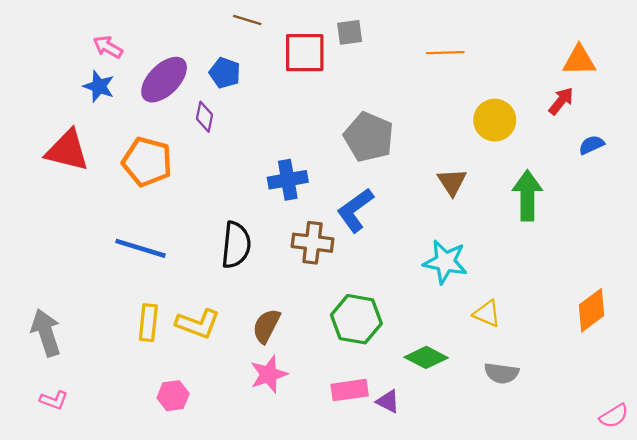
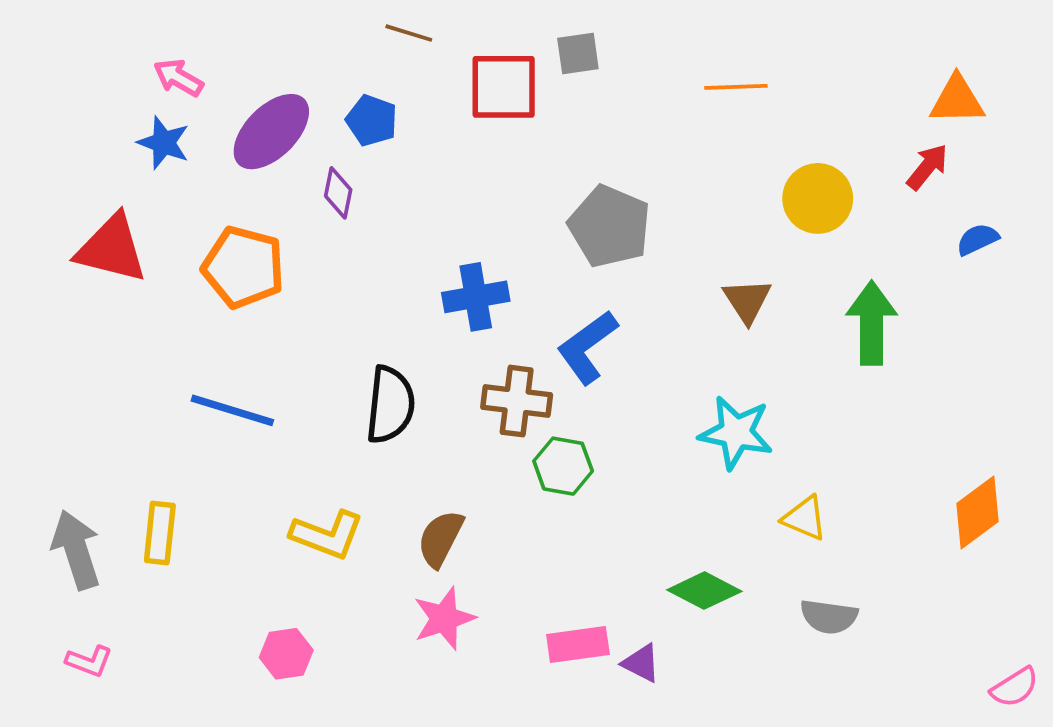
green hexagon: (356, 319) -> (563, 466), moved, size x0.7
yellow rectangle: (148, 323) -> (160, 533), moved

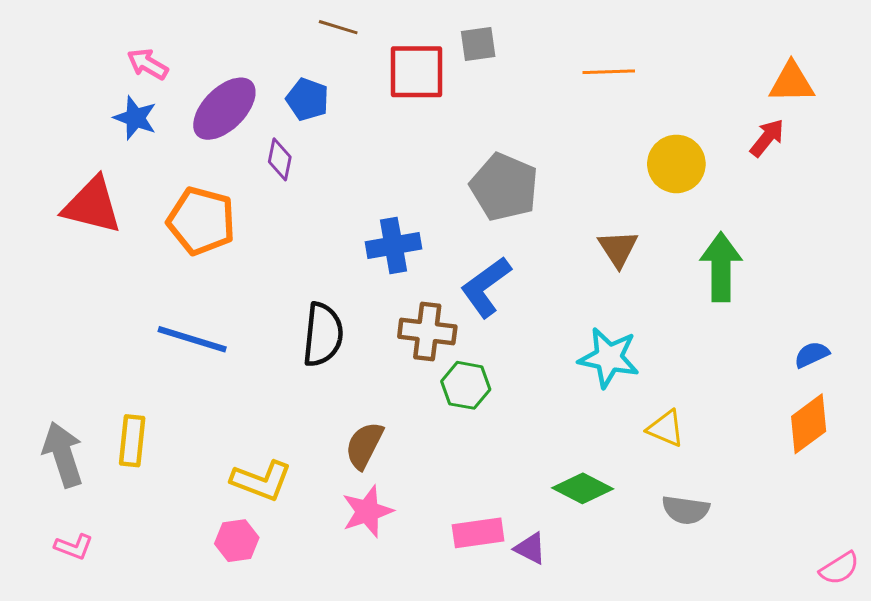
blue semicircle: (978, 239) -> (812, 355), moved
yellow L-shape: (327, 535) -> (261, 481), moved

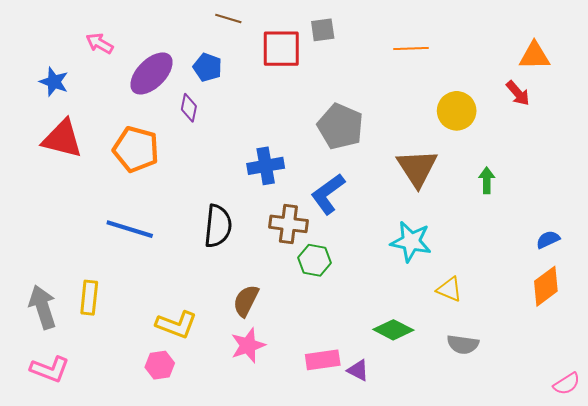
blue star: (135, 118) -> (54, 82), moved
red arrow: (767, 138) -> (518, 93), turned 100
brown triangle: (618, 249) -> (417, 168), size x1.5
green arrow: (721, 267) -> (487, 180), size x0.6
pink L-shape: (74, 547) -> (50, 369), size x1.5

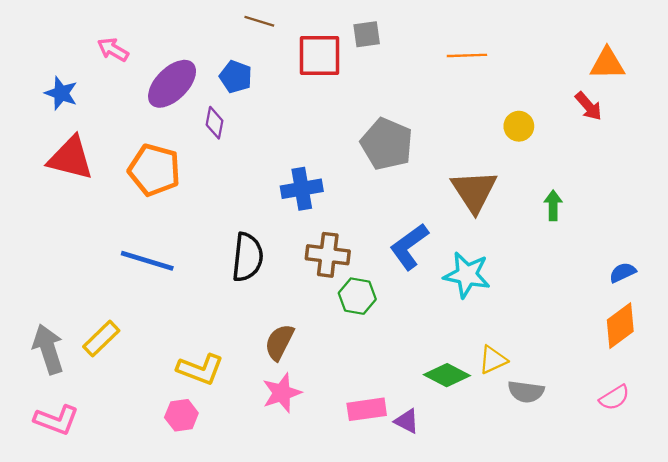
yellow circle: (457, 111) -> (519, 126), size x0.7
blue L-shape: (328, 194) -> (409, 247), moved
yellow triangle: (449, 289) -> (493, 360), moved, turned -48
yellow rectangle: (89, 298) -> (101, 339), turned 40
pink semicircle: (567, 384) -> (614, 398), moved

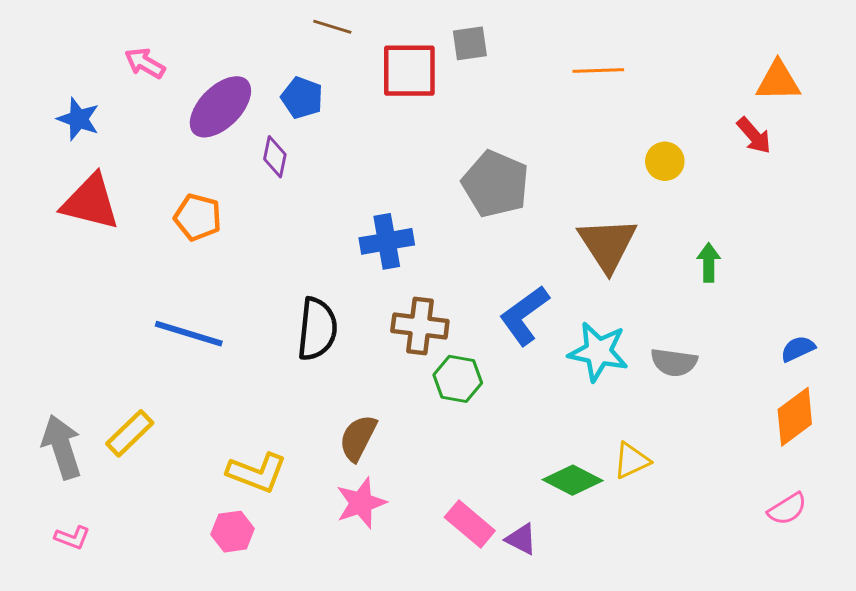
orange pentagon: (154, 170) -> (198, 217), size x0.7
gray semicircle: (526, 392) -> (674, 362), moved
pink rectangle: (367, 409) -> (470, 524), turned 48
pink L-shape: (56, 420) -> (72, 538), size x0.6

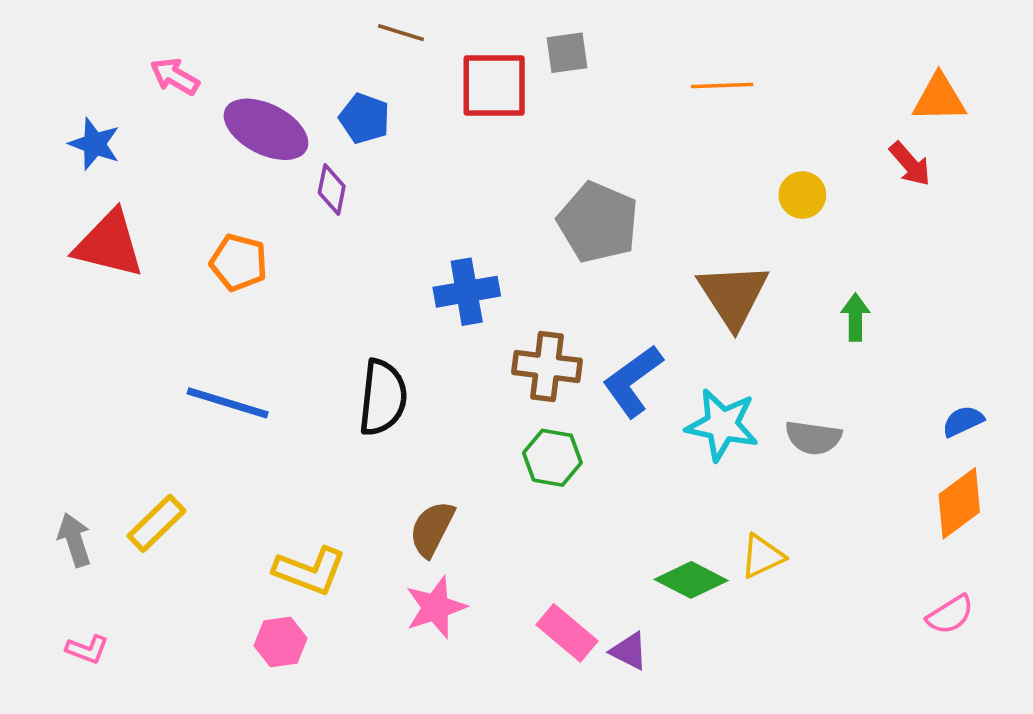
purple ellipse: (220, 107) -> (266, 129), turned 72
brown cross: (420, 326) -> (547, 366), moved
gray arrow: (62, 447) -> (74, 540), size x0.7

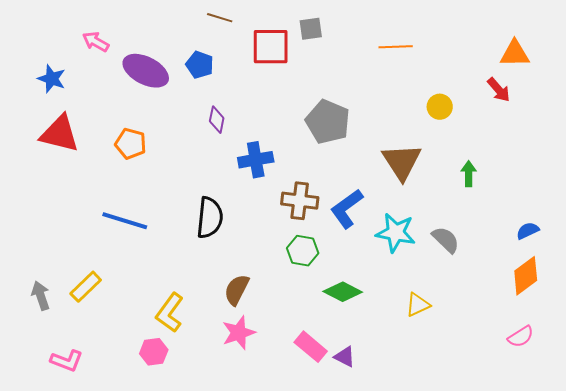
purple diamond: (332, 189) -> (217, 120), moved
gray semicircle: (813, 438) -> (446, 240), turned -144
yellow L-shape: (310, 571) -> (170, 313), turned 105
green diamond: (691, 580) -> (343, 292), moved
pink L-shape: (87, 649) -> (67, 361), moved, size x1.4

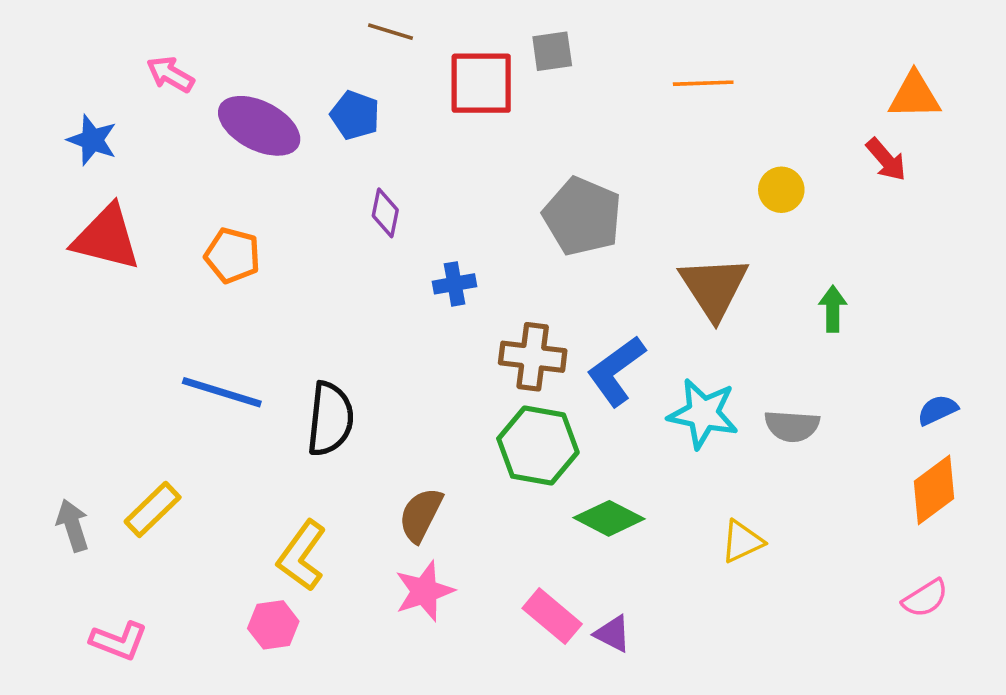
blue cross: (256, 160) -> (454, 284), size x0.7
black semicircle: (210, 218) -> (330, 419), moved
gray semicircle: (446, 240) -> (792, 426), turned 140
green hexagon: (303, 251) -> (538, 446), size x1.4

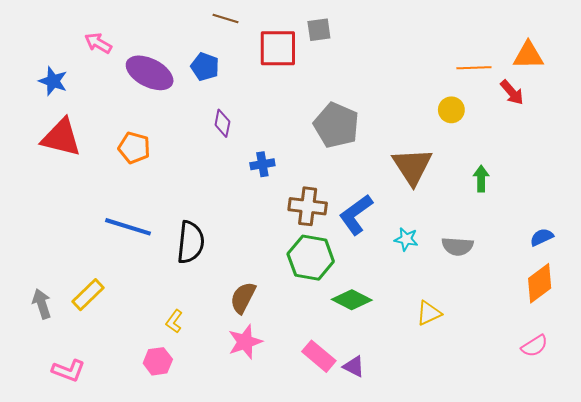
orange line: (703, 83) -> (474, 68), moved
cyan star: (703, 414) -> (406, 239), size x0.6
yellow L-shape: (302, 556) -> (174, 321), size x0.6

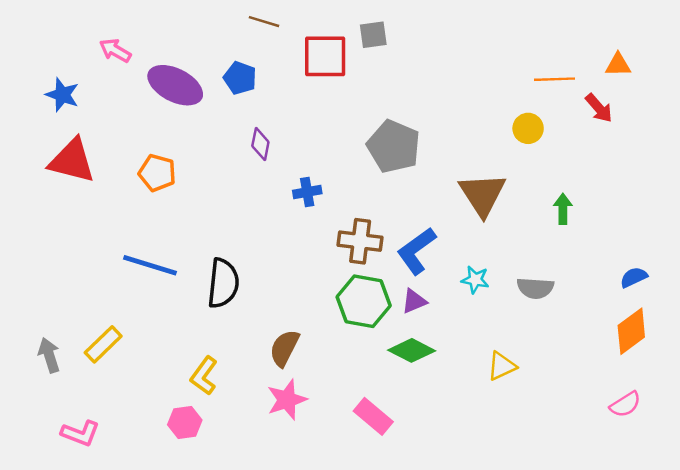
orange triangle: (528, 55) -> (618, 65), size x0.7
yellow L-shape: (174, 321) -> (204, 376), size x1.4
purple triangle: (354, 366) -> (414, 301), moved, turned -50

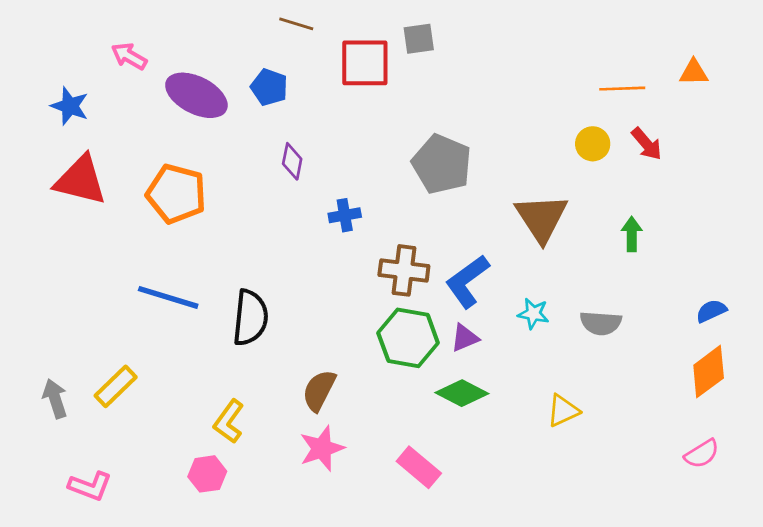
red arrow: (599, 108) -> (647, 144), moved
orange pentagon: (157, 173) -> (176, 194), size x1.4

